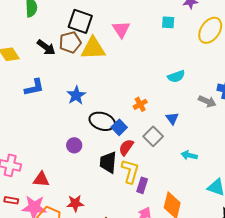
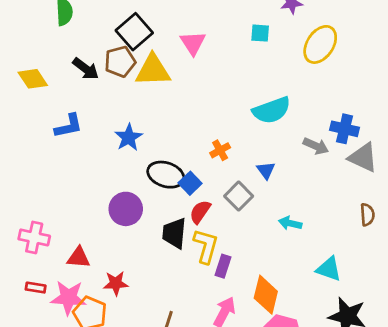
black square: (80, 21) -> (134, 32), turned 30
cyan semicircle: (176, 76) -> (272, 110), size x1.5
purple circle: (74, 145) -> (126, 209), size x1.5
red star: (75, 203) -> (116, 283), moved

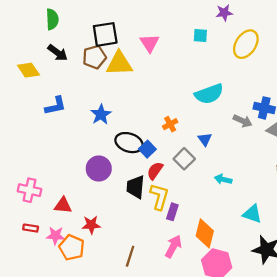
black square: (134, 32) -> (105, 34), turned 32
black arrow: (86, 69) -> (58, 53), moved
pink star: (69, 298) -> (55, 236), size x0.7

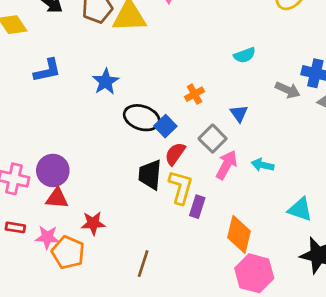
cyan semicircle: (209, 94) -> (245, 55), size x0.6
purple circle: (99, 169) -> (53, 170), moved
pink arrow: (173, 246) -> (226, 165), moved

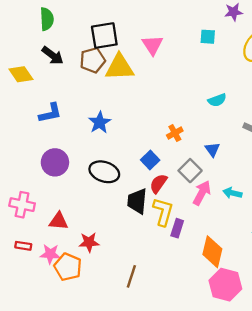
black ellipse: (142, 118) -> (104, 172), moved
purple circle: (53, 170) -> (55, 162), moved

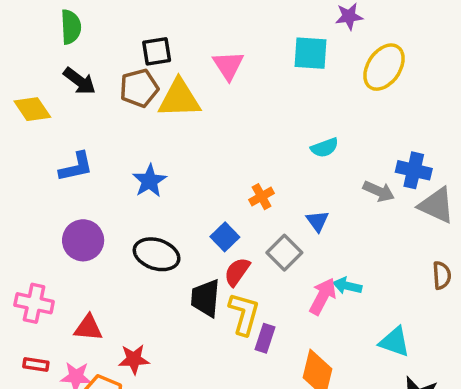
black square: (104, 35) -> (157, 51), size x0.7
cyan square: (208, 37) -> (311, 53), size x1.5
pink arrow: (202, 193) -> (323, 296), moved

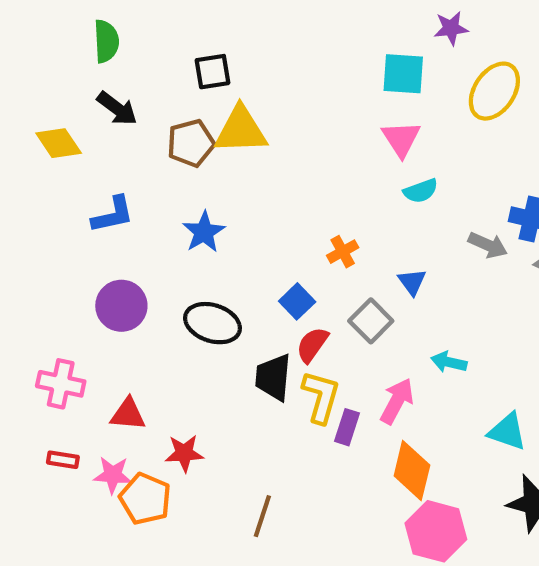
pink triangle: (228, 65) -> (401, 139), moved
brown pentagon: (139, 88) -> (191, 143), moved
pink arrow: (323, 296) -> (397, 401), moved

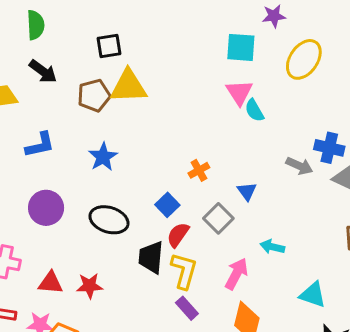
cyan semicircle: (421, 191) -> (254, 110), moved, turned 80
purple rectangle: (347, 427) -> (187, 308), moved, turned -60
red star: (184, 453) -> (89, 286), moved

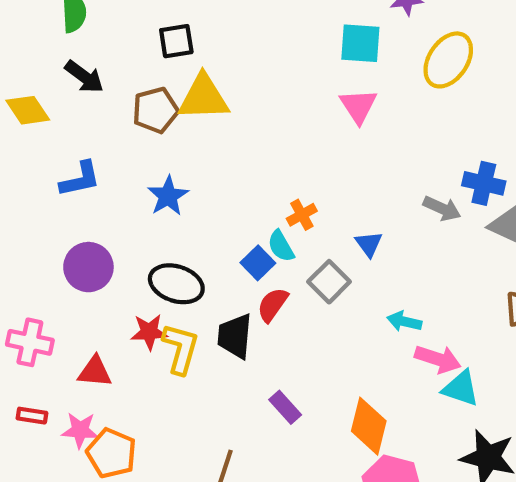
cyan semicircle: (254, 110) -> (281, 246), moved
yellow L-shape: (184, 271) -> (180, 349), moved
pink arrow: (236, 274) -> (438, 359), moved, turned 80
red star: (89, 286) -> (149, 332), moved

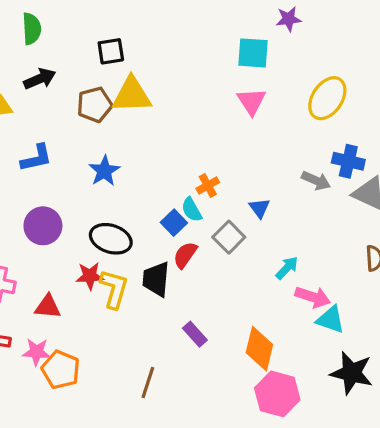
yellow ellipse: (448, 60) -> (327, 98), moved
black arrow: (84, 77) -> (40, 79), turned -60
cyan arrow: (404, 321) -> (287, 268), turned 120

